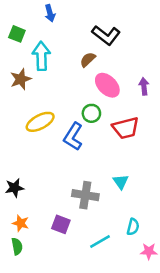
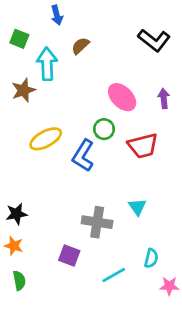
black L-shape: (106, 35) -> (154, 40), moved
brown semicircle: (88, 60) -> (80, 46), moved
orange star: (21, 223) -> (14, 246), moved

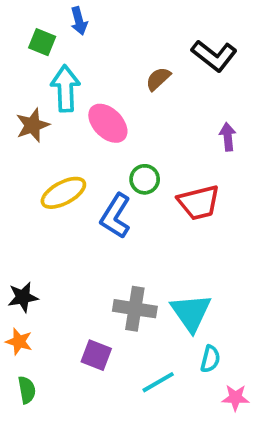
green square: (19, 39) -> (42, 42), moved
brown semicircle: (80, 46) -> (158, 79), moved
pink ellipse: (122, 97) -> (108, 123), moved
cyan triangle: (137, 207) -> (191, 313), moved, size x1.6

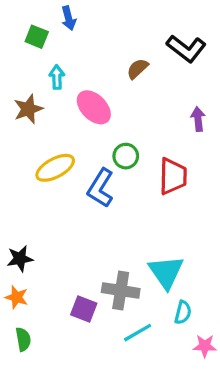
cyan arrow: (65, 88) -> (57, 77), size x0.6
red trapezoid: (199, 202) -> (173, 176), turned -75
gray cross: (135, 309) -> (121, 291), moved

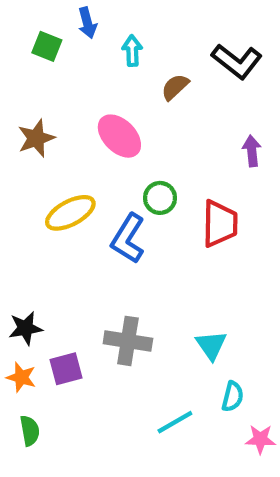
cyan arrow: (57, 77) -> (132, 51), moved
cyan triangle: (166, 272) -> (211, 345), size x0.7
gray cross: (121, 291) -> (128, 341), moved
purple square: (84, 309) -> (66, 369), moved, turned -36

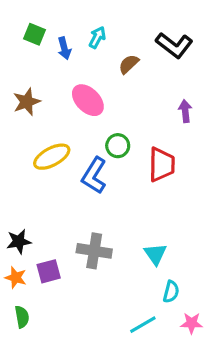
blue arrow: (87, 23) -> (64, 48), moved
cyan arrow: (132, 51) -> (97, 37), turned 30
cyan line: (175, 422) -> (143, 325), moved

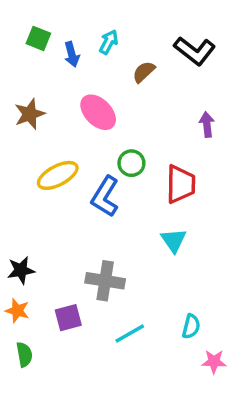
cyan triangle: (155, 254) -> (174, 240), moved
purple square: (49, 271) -> (68, 318), moved
cyan line: (143, 325) -> (130, 333), moved

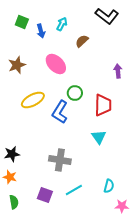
black L-shape: (195, 51) -> (107, 16), moved
purple square: (68, 318) -> (45, 195), moved, turned 35

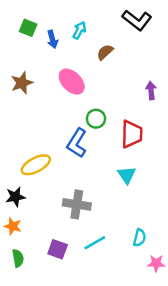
yellow ellipse: (33, 100) -> (36, 165), moved

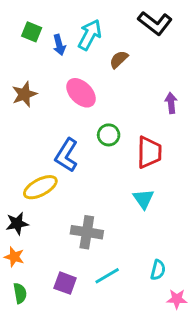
cyan arrow: (79, 30) -> (90, 35), size x1.5
blue L-shape: (77, 143) -> (66, 155), moved

